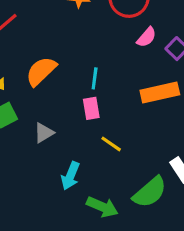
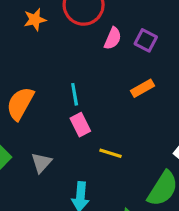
orange rectangle: (160, 92) -> (142, 88), size x0.6

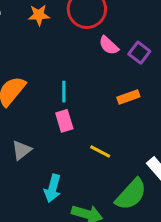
pink semicircle: (113, 38) -> (109, 45), turned 100
yellow line: (110, 153) -> (100, 152), moved

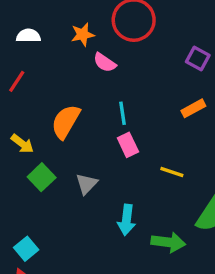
pink semicircle: (109, 45) -> (105, 63), moved

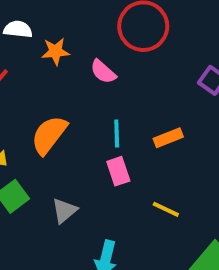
orange star: (83, 35) -> (56, 51), moved
orange rectangle: (193, 108) -> (168, 138), moved

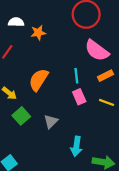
pink semicircle: (103, 72) -> (97, 50), moved, size x1.6
yellow line: (166, 209) -> (107, 102), moved

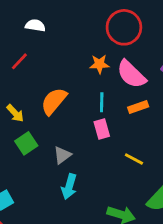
orange star: (38, 33) -> (99, 64), moved
yellow line: (107, 102) -> (134, 159), moved
cyan arrow: (76, 146) -> (69, 186), moved

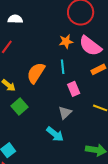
cyan line: (102, 102) -> (63, 67), moved
gray triangle: (62, 155) -> (65, 113), moved
cyan arrow: (69, 186) -> (55, 134), turned -60

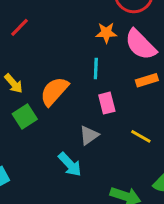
orange semicircle: (36, 73) -> (54, 91), moved

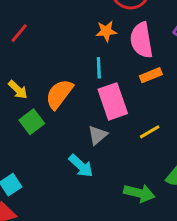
pink semicircle: (140, 45) -> (141, 40), turned 40
pink rectangle: (107, 103) -> (113, 101), size x1.6
yellow line: (141, 136) -> (150, 132), turned -55

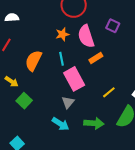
orange semicircle: (59, 94) -> (33, 61), moved
yellow line: (150, 132) -> (109, 92), moved
green arrow: (139, 193) -> (94, 123), moved

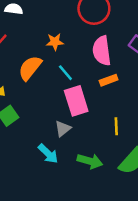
orange star: (62, 34) -> (55, 42), moved
cyan line: (62, 59) -> (65, 73), turned -40
yellow line: (109, 92) -> (116, 126), turned -64

